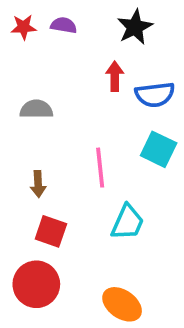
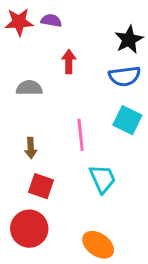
red star: (24, 27) -> (19, 22), size x1.4
black star: (135, 27) -> (129, 40), moved
red arrow: (115, 76) -> (69, 62), moved
cyan trapezoid: (128, 222) -> (103, 179), turned -48

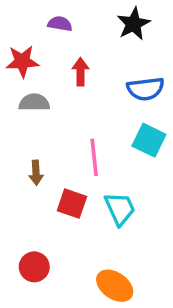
red star: (19, 22) -> (22, 61), moved
black star: (129, 40) -> (134, 24), moved
red square: (41, 186) -> (72, 204), moved
red circle: (29, 229) -> (34, 267), size x0.7

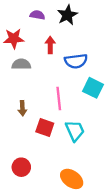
black star: (134, 24) -> (67, 15), moved
blue semicircle: (146, 89) -> (76, 61), moved

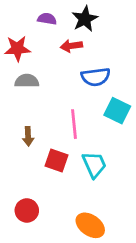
red arrow: (50, 45) -> (71, 46), moved, turned -98

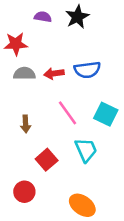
red arrow: (71, 46) -> (54, 73), moved
cyan square: (117, 111) -> (106, 114), moved
pink line: (74, 124) -> (68, 113), turned -30
red square: (56, 161) -> (47, 160), moved, turned 30

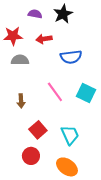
red arrow: (54, 73) -> (44, 39), moved
cyan trapezoid: (86, 150) -> (70, 135), moved
red circle: (24, 192) -> (31, 156), moved

